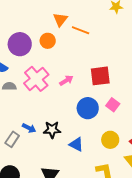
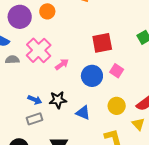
pink arrow: (66, 80) -> (62, 64), moved
gray rectangle: (12, 139) -> (34, 119), moved, turned 42

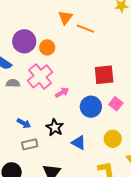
orange circle: (47, 11) -> (47, 47), moved
blue arrow: (35, 100) -> (24, 123), moved
black star: (58, 100) -> (55, 127), turned 30

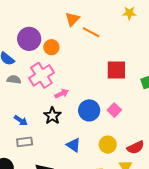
red square: (104, 75) -> (116, 70), moved
black star: (55, 127) -> (52, 116), moved

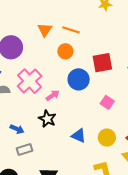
orange triangle: (72, 19) -> (45, 30), moved
orange circle: (51, 47) -> (65, 51), moved
blue circle: (89, 110) -> (79, 79), moved
blue triangle: (73, 145) -> (79, 136), moved

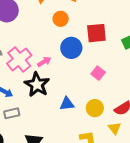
pink cross: (30, 81) -> (19, 59), moved
black star: (47, 119) -> (37, 85), size x1.4
blue triangle: (79, 136) -> (67, 104), turned -35

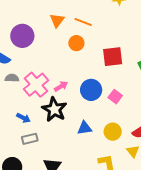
blue circle: (71, 48) -> (91, 90), moved

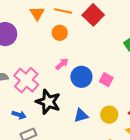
red square: (113, 57) -> (93, 15), moved, turned -30
pink arrow: (61, 86) -> (62, 64), moved

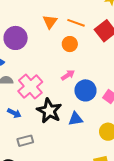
blue arrow: (19, 115) -> (14, 113), moved
blue triangle: (81, 115) -> (76, 119), moved

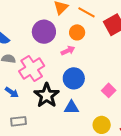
purple circle: (16, 38) -> (44, 32), moved
pink arrow: (68, 75) -> (68, 51), moved
blue circle: (85, 90) -> (74, 78), moved

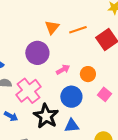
orange line: (86, 12) -> (78, 30), turned -42
orange circle: (77, 32) -> (88, 74), moved
pink square: (109, 90) -> (104, 94), moved

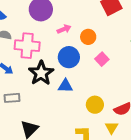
pink cross: (29, 91) -> (27, 46), turned 35

